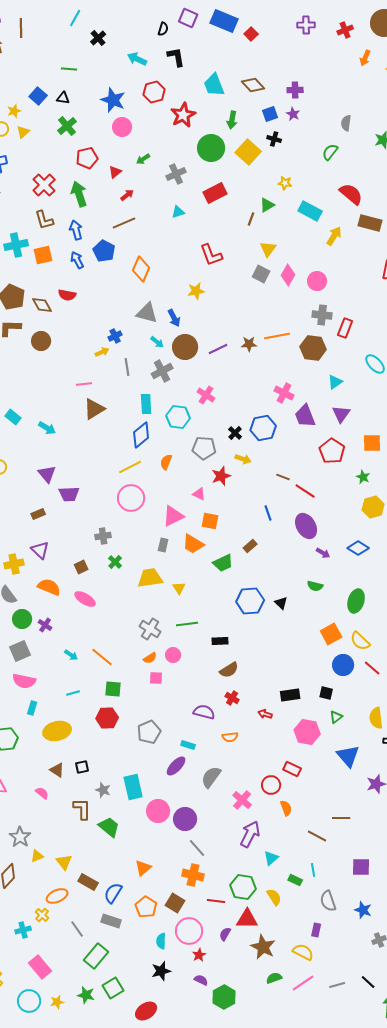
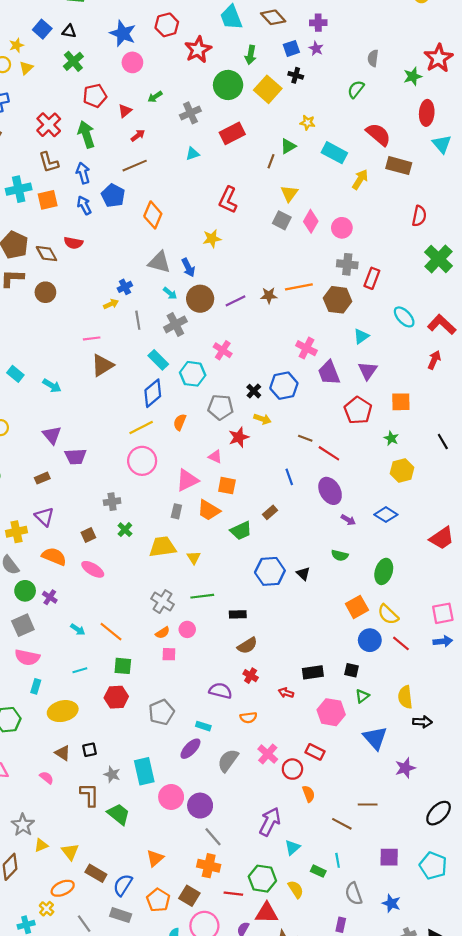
red L-shape: (211, 255) -> (228, 200), turned 45
cyan rectangle: (146, 404) -> (158, 360), turned -42
pink cross: (242, 800) -> (268, 754), moved

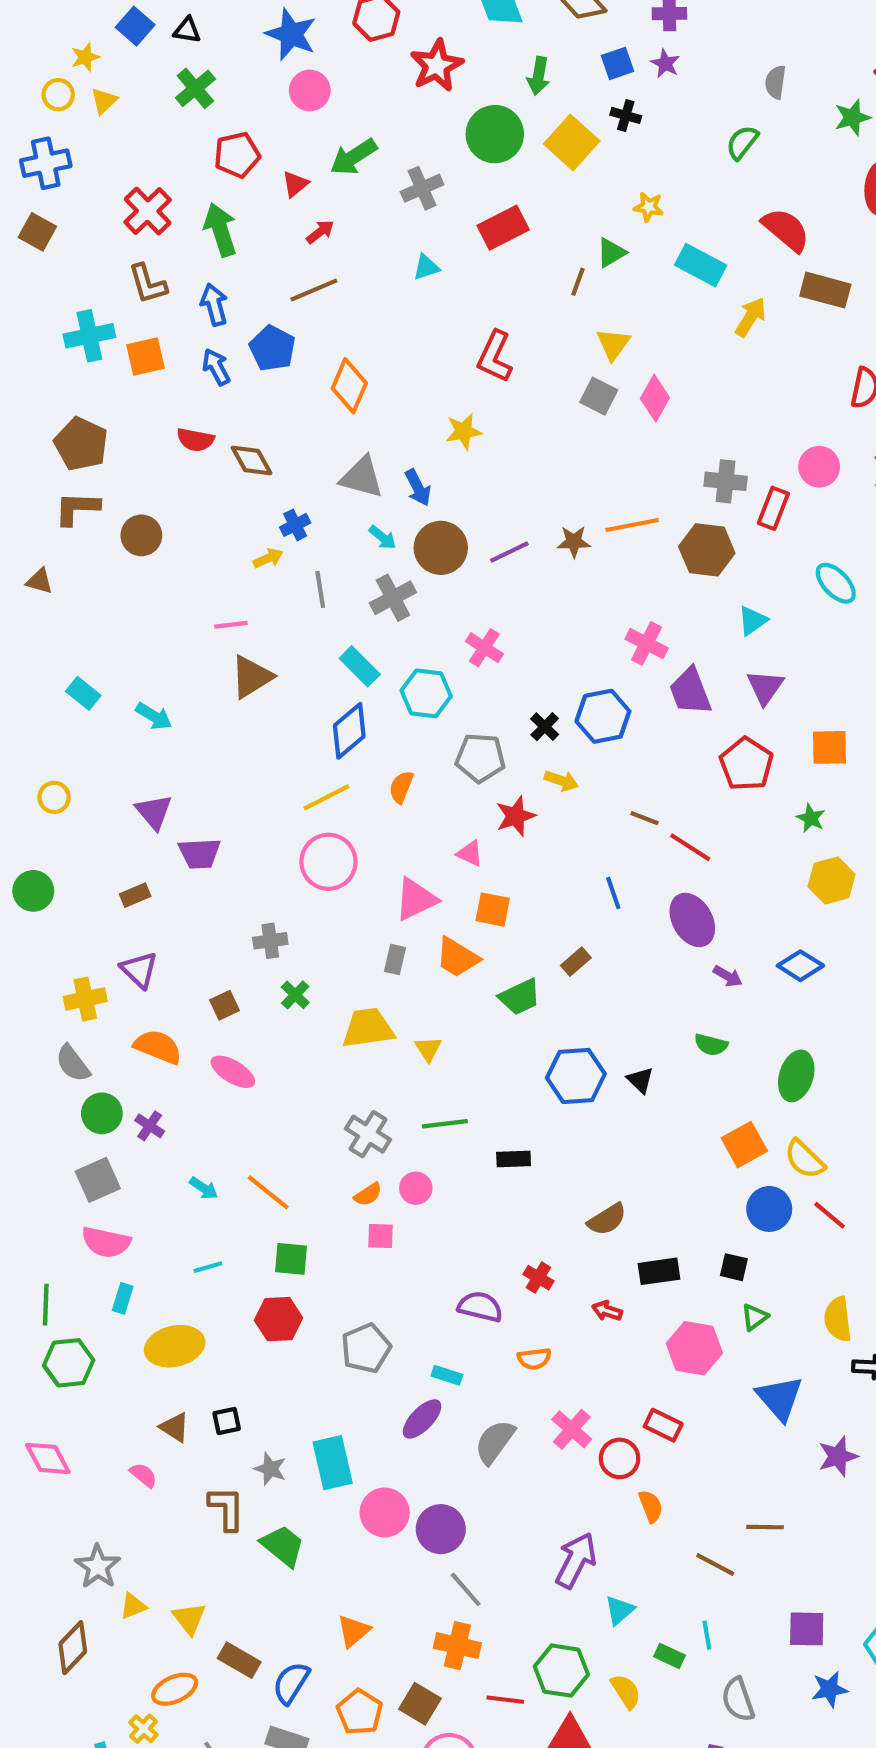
green arrow: (155, 97) -> (353, 157), size x1.6
pink circle: (342, 228) -> (819, 467), moved
brown diamond: (47, 254) -> (252, 461), moved
brown semicircle: (247, 646) -> (607, 1219), moved
blue star: (391, 903) -> (830, 1689), moved, turned -30

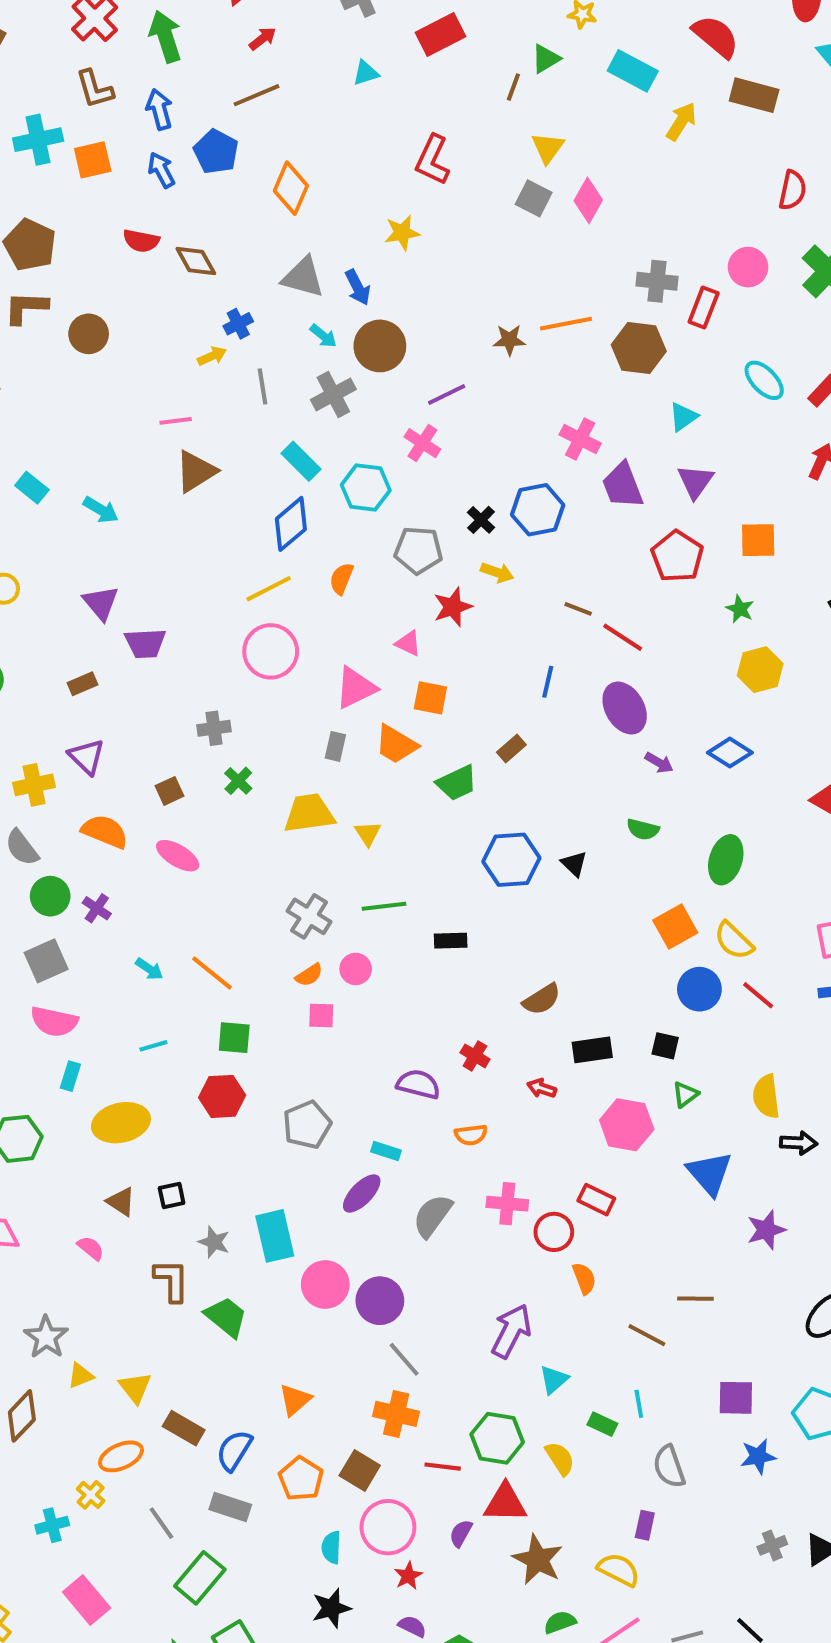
purple line: (509, 552) -> (447, 395), moved
blue line: (613, 893) -> (548, 682), turned 32
pink cross: (572, 1429) -> (507, 1204), turned -36

